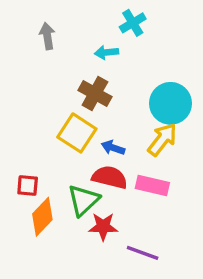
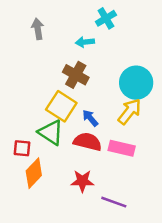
blue arrow: (113, 148) -> (90, 118), turned 30
green triangle: (83, 200) -> (51, 132), moved, turned -44

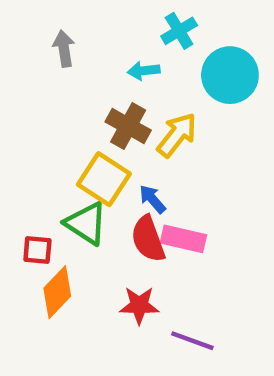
cyan circle: (136, 83) -> (230, 75), moved
yellow arrow: (130, 112) -> (177, 135), moved
red semicircle: (88, 142) -> (148, 239), turned -124
pink rectangle: (122, 148) -> (183, 239), moved

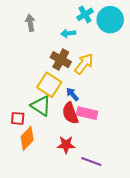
cyan circle: (230, 75) -> (110, 20), moved

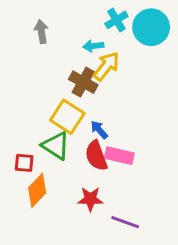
yellow arrow: (84, 64) -> (106, 66), moved

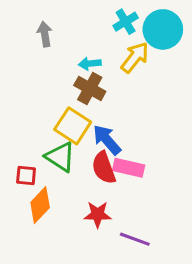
cyan arrow: (93, 46) -> (90, 64), moved
yellow arrow: (106, 66) -> (135, 57), moved
blue arrow: (99, 130) -> (107, 140), size x1.5

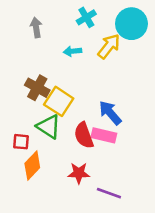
cyan cross: (126, 22) -> (86, 17), moved
brown cross: (90, 88) -> (37, 88), moved
blue arrow: (107, 140) -> (110, 113), moved

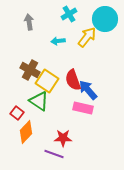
red semicircle: (84, 135) -> (73, 80), moved
red square: (21, 142) -> (17, 113), turned 32
purple line: (109, 193) -> (54, 154), moved

